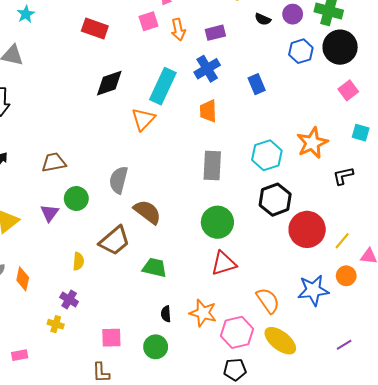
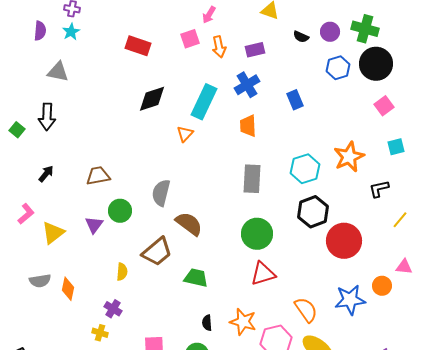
orange triangle: (143, 119) -> (185, 134), size x0.7
cyan square: (361, 133) -> (396, 147), turned -30
yellow line: (342, 241) -> (400, 220), moved

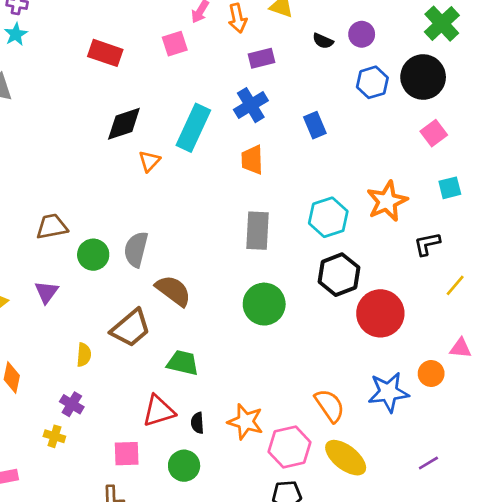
green cross: (365, 29) -> (442, 24), moved, turned 32
orange arrow: (219, 47) -> (237, 18), moved
orange triangle: (185, 134) -> (149, 161), moved
green circle: (120, 211) -> (93, 255), moved
red triangle: (263, 274) -> (159, 411), moved

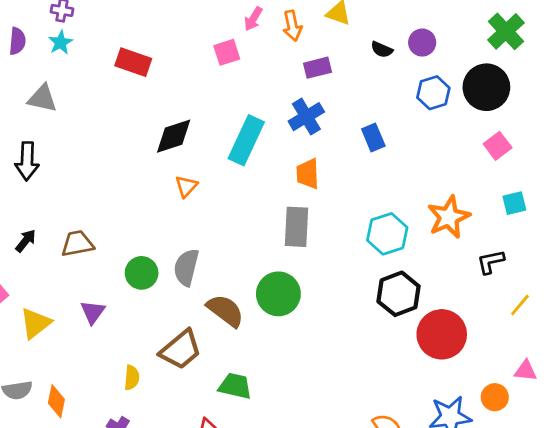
red rectangle: (105, 53) -> (133, 62), moved
orange triangle: (149, 161) -> (186, 186), moved
brown trapezoid: (52, 227) -> (77, 244), moved
gray rectangle: (257, 231) -> (297, 227), moved
green circle: (264, 304) -> (278, 294), moved

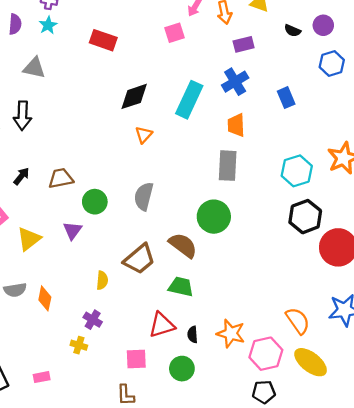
green circle: (142, 273) -> (95, 202), moved
brown semicircle: (225, 311) -> (183, 245), moved

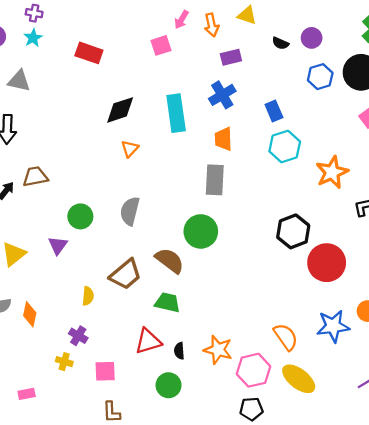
cyan rectangle: (189, 100) -> (176, 113), turned -33
cyan hexagon: (297, 171) -> (285, 147), moved
brown trapezoid: (61, 178) -> (35, 177), moved
pink square: (136, 359) -> (105, 371), moved

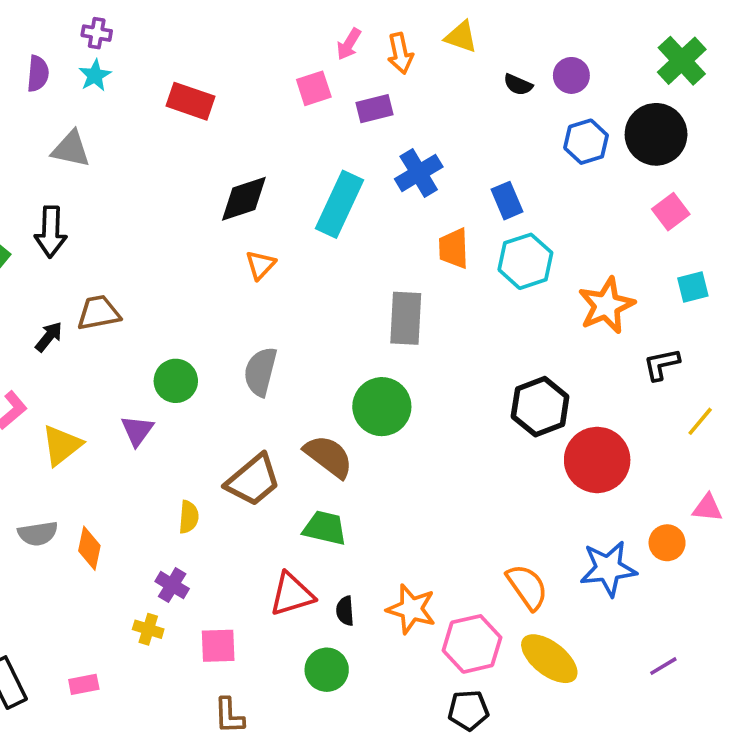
purple rectangle: (231, 57) -> (375, 109), moved
cyan rectangle: (176, 113) -> (340, 204), turned 33
orange trapezoid: (223, 139) -> (454, 248), moved

